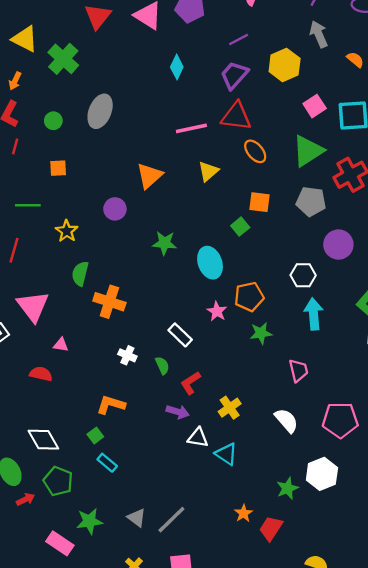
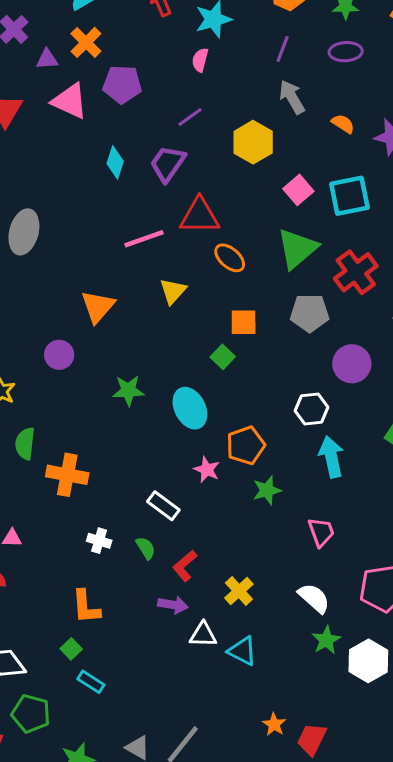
purple trapezoid: (234, 75) -> (168, 164), moved
orange L-shape: (111, 405) -> (86, 607), turned -104
green star: (287, 488) -> (326, 640), moved

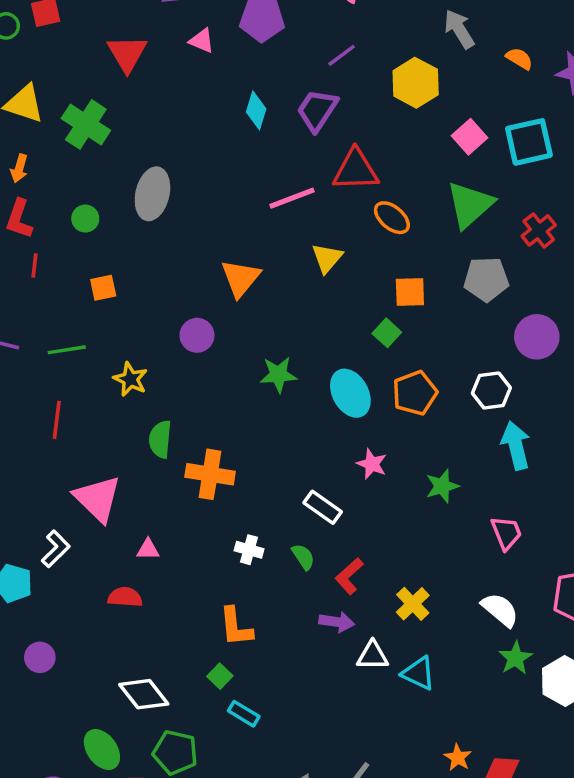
pink triangle: (70, 101) -> (202, 41), size x0.6
red cross: (356, 272) -> (539, 230), size x0.7
orange pentagon: (246, 445) -> (415, 393), moved

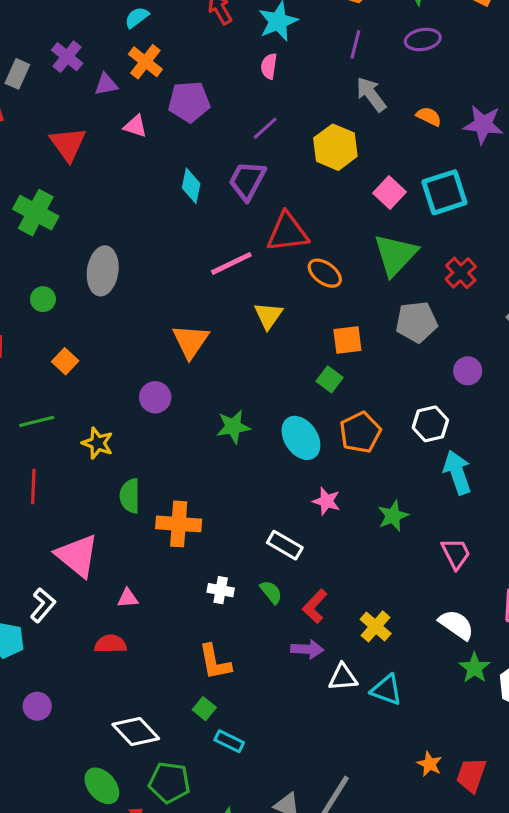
orange square: (103, 288) -> (65, 361), turned -30
purple circle: (537, 337) -> (468, 371), size x0.7

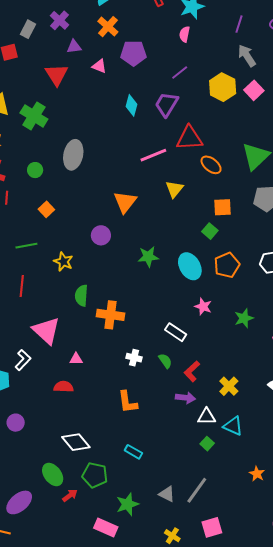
purple triangle: (106, 84) -> (74, 47), moved
pink square: (389, 192) -> (254, 90), moved
green square: (204, 709) -> (207, 444), moved

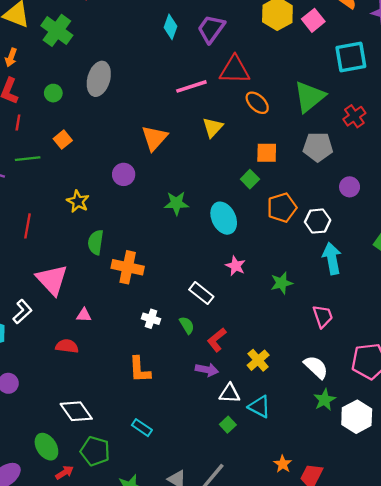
green line: (26, 246) -> (28, 159), moved
orange pentagon: (227, 265) -> (282, 208), moved

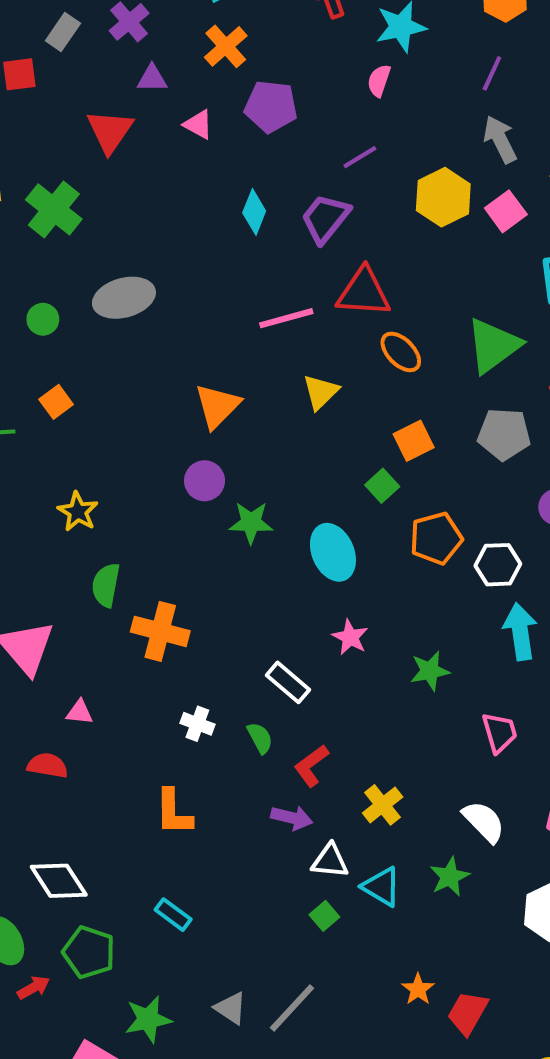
gray ellipse: (99, 79) -> (124, 298), turned 56
orange square: (267, 153) -> (414, 441), turned -30
purple circle: (124, 174) -> (205, 481), moved
green star: (325, 400) -> (450, 877), moved

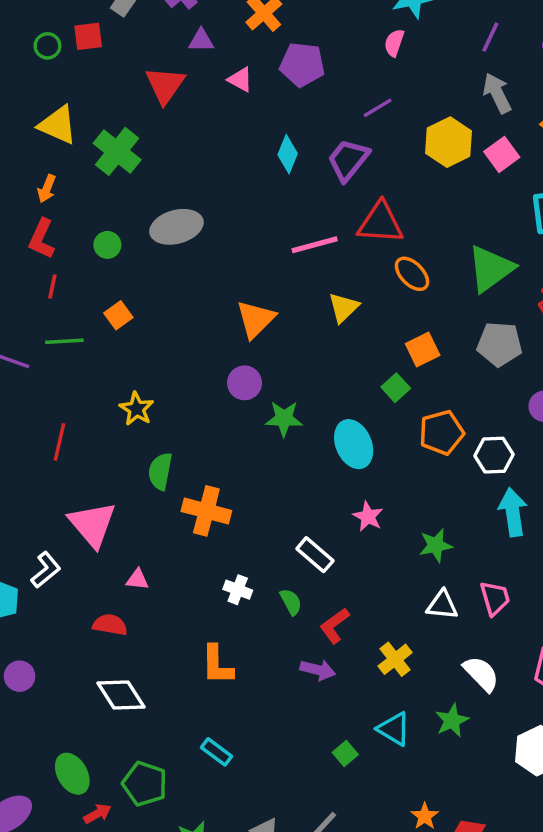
white triangle: (330, 861) -> (442, 605), moved
white diamond: (59, 881) -> (121, 695), moved

